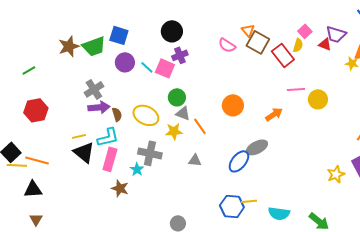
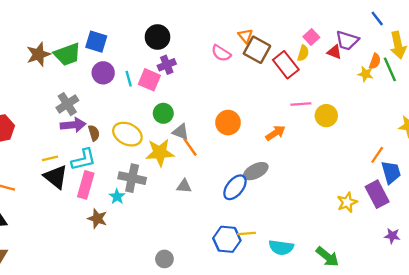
cyan line: (147, 67) -> (129, 79), turned 32
gray triangle: (183, 113) -> (181, 132), moved
yellow star: (174, 131) -> (160, 153), size x1.4

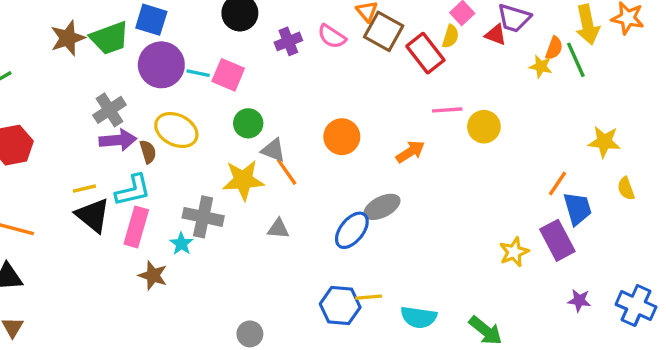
purple cross: (167, 65) -> (288, 41), moved
purple circle: (103, 73) -> (161, 65), size x1.4
cyan line: (129, 79) -> (198, 73), turned -63
yellow ellipse: (127, 134) -> (176, 130), moved

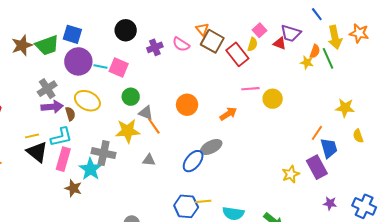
cyan star: (181, 244) -> (90, 169), size x1.6

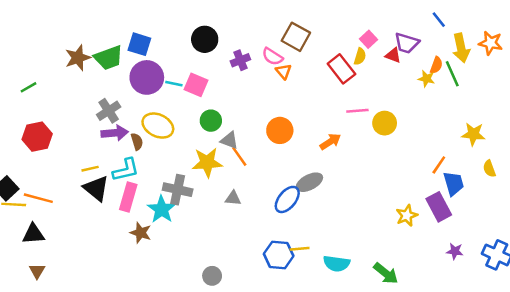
orange triangle: (202, 29) -> (284, 71), moved
brown square: (212, 41) -> (296, 37), moved

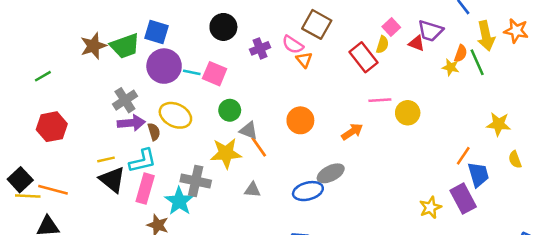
blue ellipse: (287, 199) -> (308, 191), turned 36

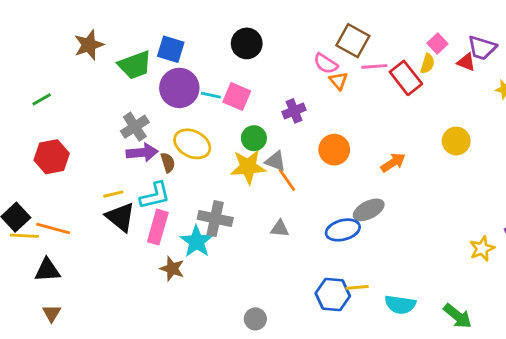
brown star: (93, 46) -> (89, 45), moved
purple cross: (260, 48) -> (294, 111), moved
pink line: (380, 100) -> (374, 66), moved
yellow star: (226, 153) -> (248, 167), moved

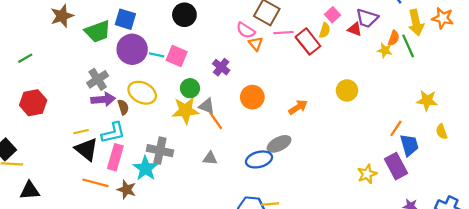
purple cross: (294, 111) -> (221, 67), turned -30
orange line: (53, 229) -> (95, 183), moved

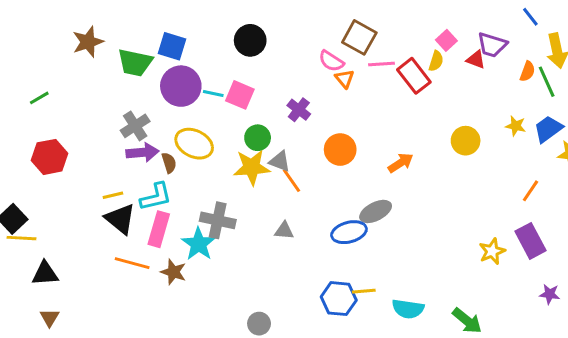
green trapezoid: (98, 31) -> (135, 62), turned 32
yellow star: (385, 50) -> (516, 126), moved
blue trapezoid: (409, 145) -> (548, 129), moved, turned -110

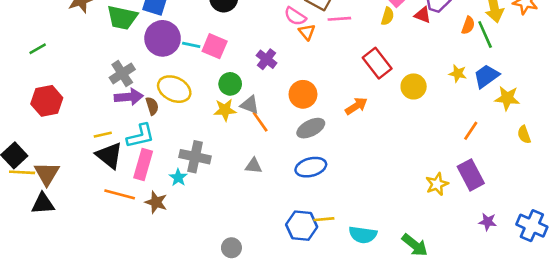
red rectangle: (414, 76) -> (377, 63), moved
yellow star: (252, 167) -> (225, 110), size x0.7
gray ellipse: (376, 211) -> (311, 128), moved
cyan star: (199, 244) -> (178, 178), size x0.6
brown triangle: (50, 318) -> (47, 174), moved, size x1.5

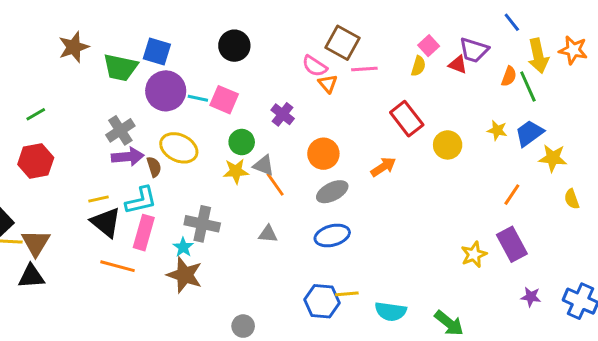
green line: (38, 49) -> (36, 114), moved
brown star: (156, 202) -> (185, 275), moved, size x1.4

